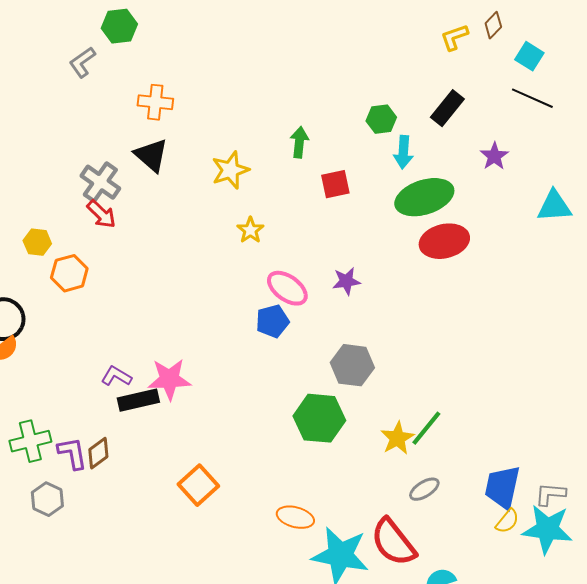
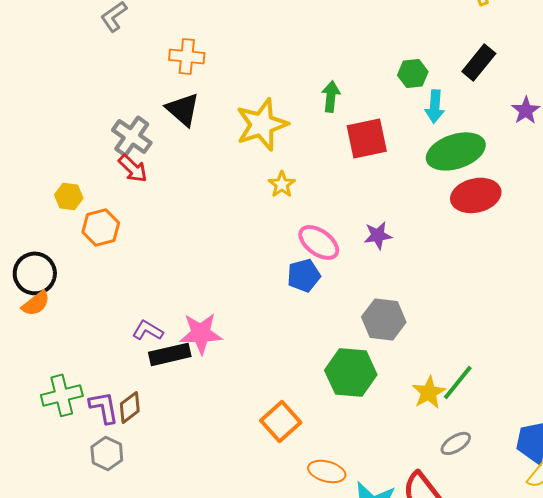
yellow star: (230, 170) -> (262, 124), size x1.4
red square: (335, 184) -> (367, 138), size x1.4
orange square: (198, 485) -> (281, 421), moved
gray hexagon: (47, 499) -> (107, 453), moved

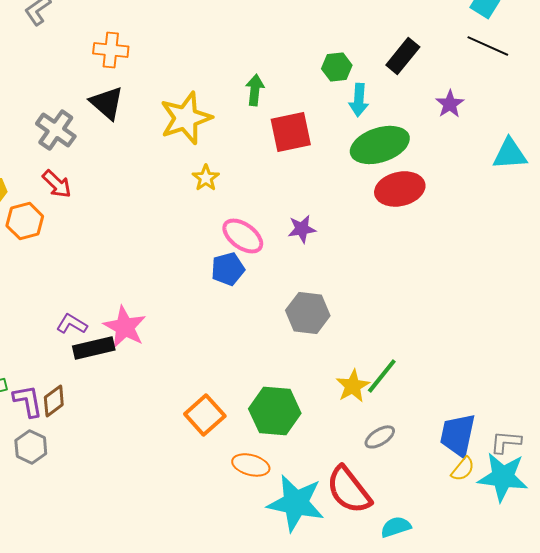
red arrow: (133, 168) -> (57, 184), moved
pink star: (201, 333) -> (125, 327), turned 30
green hexagon: (351, 372) -> (275, 411), moved

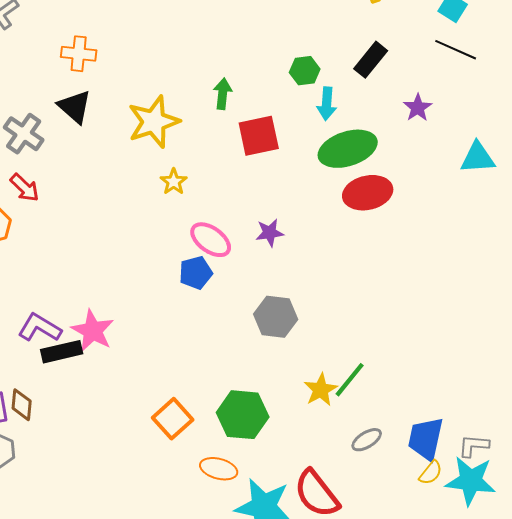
purple L-shape: (72, 324) -> (40, 328), size x1.4
brown diamond: (54, 401) -> (22, 405), turned -48
gray ellipse: (380, 437) -> (367, 440), moved

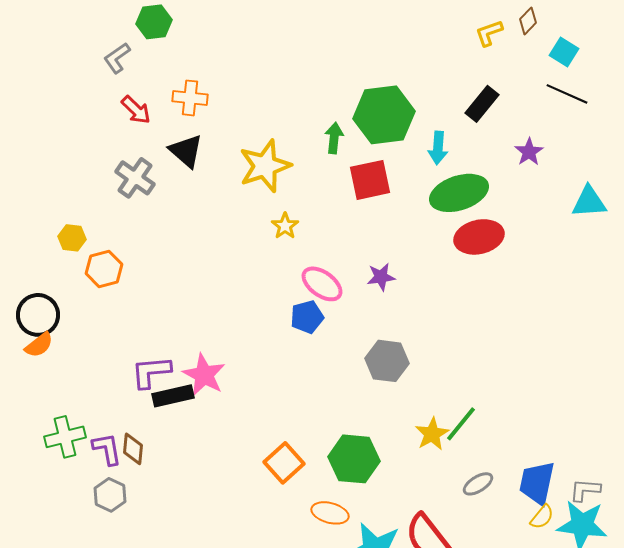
green hexagon: (305, 71) -> (384, 115), moved, size x2.0
red arrow: (25, 188) -> (136, 110), moved
purple L-shape: (40, 328) -> (151, 372), turned -36

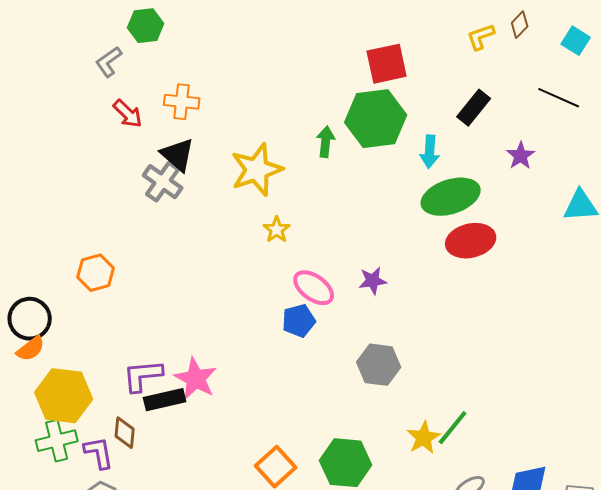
cyan square: (564, 52) -> (576, 41), moved
gray cross: (135, 178) -> (163, 182), moved
red square: (370, 180) -> (387, 64), moved
yellow hexagon: (72, 238) -> (64, 396), moved, size x2.0
brown diamond: (133, 449) -> (125, 433), moved

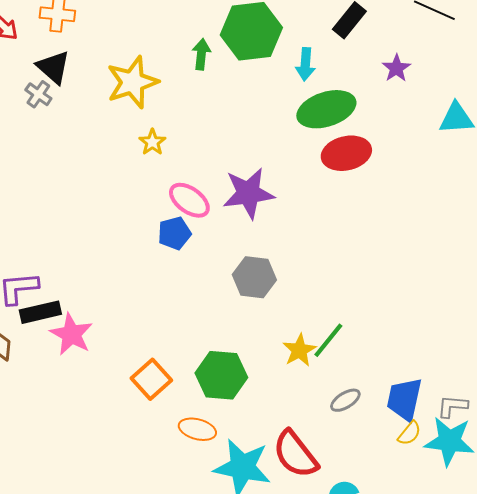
gray cross: (163, 182) -> (38, 94), size x0.7
purple star: (373, 281) -> (248, 193), size x1.8
pink star: (196, 379) -> (71, 334), moved

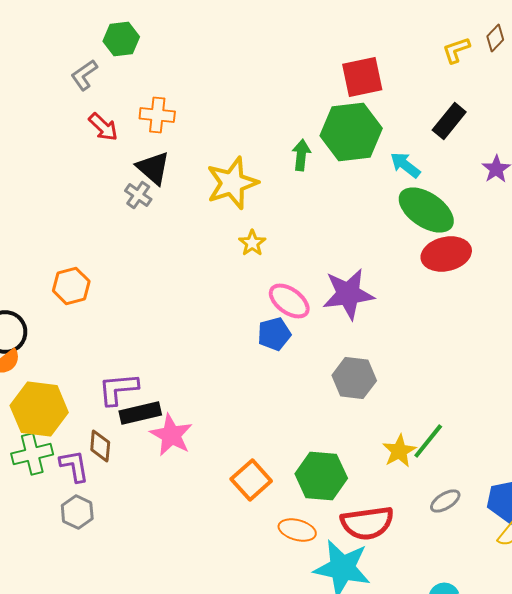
cyan arrow: (305, 64) -> (405, 165), turned 124
green ellipse: (326, 109) -> (426, 210), turned 52
red semicircle: (295, 454) -> (367, 523), moved, turned -60

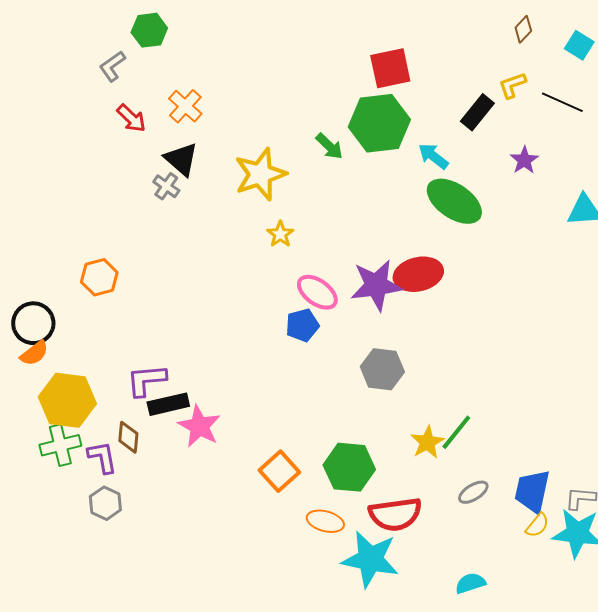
yellow L-shape: (456, 50) -> (512, 85), moved
orange cross: (157, 115) -> (185, 106), turned 36
green arrow: (301, 155) -> (329, 146), turned 128
red ellipse: (446, 254) -> (418, 274), moved

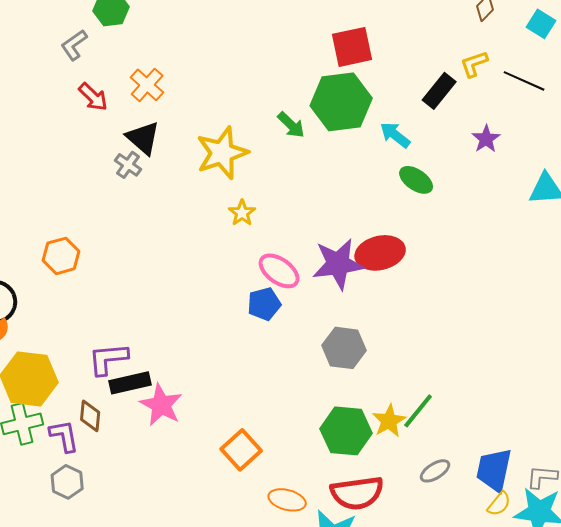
green ellipse: (454, 201) -> (416, 180), size x0.6
green hexagon: (349, 467) -> (346, 431), moved

